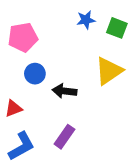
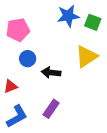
blue star: (86, 20) -> (68, 16), size x1.5

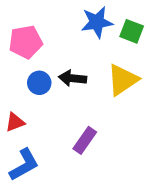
black arrow: (51, 73) -> (73, 78), moved
purple rectangle: (51, 109) -> (85, 140), moved

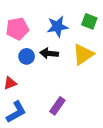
blue star: (97, 22) -> (57, 27), moved
purple rectangle: (85, 140) -> (57, 106), moved

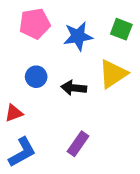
pink pentagon: (17, 29) -> (35, 24), moved
black arrow: (49, 53) -> (74, 88), moved

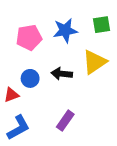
pink pentagon: (35, 24) -> (29, 37), moved
green square: (121, 29) -> (102, 25), turned -30
blue circle: (36, 77) -> (30, 78), moved

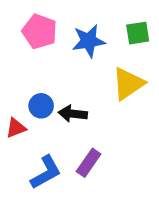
pink pentagon: (29, 37) -> (40, 31), moved, turned 30
black arrow: (62, 74) -> (73, 114), moved
blue L-shape: (18, 128) -> (46, 172), moved

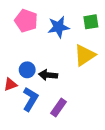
blue L-shape: (46, 172) -> (30, 99), moved, turned -30

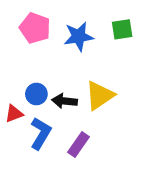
yellow triangle: (85, 55) -> (100, 95), moved

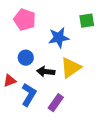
blue star: (79, 36) -> (59, 38), moved
blue circle: (36, 94) -> (26, 58), moved

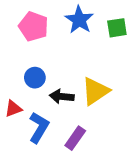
blue star: (59, 38) -> (79, 20), moved, turned -30

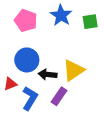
blue circle: (35, 78) -> (27, 60), size x1.5
purple rectangle: (75, 138) -> (59, 96), moved

